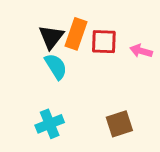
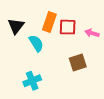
black triangle: (51, 37) -> (16, 26), moved
brown square: (119, 124) -> (78, 63), moved

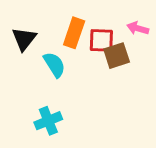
pink arrow: (92, 33) -> (138, 28), moved
brown square: (78, 63) -> (117, 56), moved

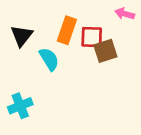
pink arrow: (138, 28) -> (125, 14), moved
cyan cross: (48, 121) -> (20, 106), moved

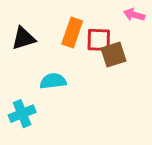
black triangle: (22, 36) -> (24, 38), turned 35
cyan semicircle: (49, 59) -> (53, 81), moved, turned -65

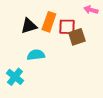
black triangle: (24, 38) -> (29, 26), moved
cyan cross: (22, 114) -> (15, 77), turned -30

